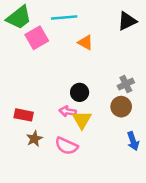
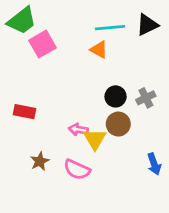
cyan line: (64, 17) -> (110, 28), moved
black circle: (80, 92) -> (116, 96), moved
brown circle: (121, 107) -> (118, 124), moved
red rectangle: (24, 115) -> (25, 112), moved

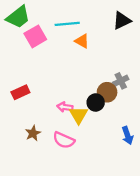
cyan line: (110, 28) -> (67, 24), moved
black circle: (116, 96) -> (96, 102), moved
red rectangle: (25, 112) -> (20, 92), turned -36
brown circle: (118, 124) -> (107, 92), moved

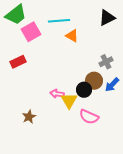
gray cross: (121, 81) -> (106, 62), moved
red rectangle: (20, 92) -> (18, 62), moved
blue arrow: (128, 136) -> (112, 85), moved, turned 63
pink semicircle: (64, 140) -> (89, 117), moved

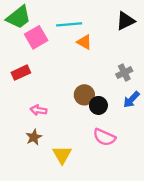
brown circle: (94, 81) -> (84, 95), moved
pink arrow: (57, 94) -> (39, 110), moved
yellow triangle: (69, 101) -> (62, 155), moved

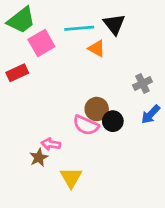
black triangle: (125, 21) -> (114, 24), moved, turned -42
red rectangle: (21, 73) -> (17, 73), moved
pink arrow: (39, 110) -> (51, 144), moved
pink semicircle: (104, 137) -> (86, 125), moved

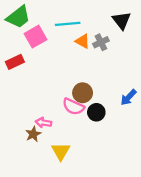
black triangle: (114, 24) -> (122, 20), moved
gray cross: (142, 83) -> (101, 42), moved
black circle: (113, 121) -> (96, 112), moved

